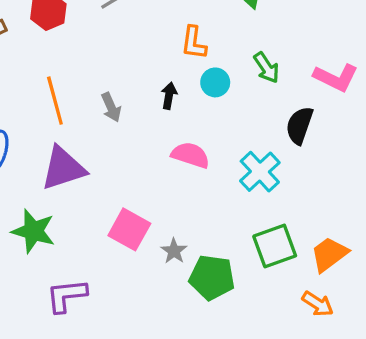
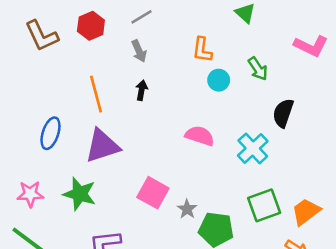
pink L-shape: (336, 77) -> (311, 46), moved
black arrow: (169, 96) -> (142, 90), moved
gray arrow: (111, 107) -> (139, 51), moved

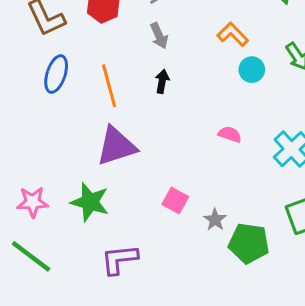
orange L-shape: (202, 50) -> (233, 34), turned 128
blue ellipse: (50, 133) -> (56, 74), moved
pink semicircle: (200, 136) -> (230, 134), size x0.7
pink square: (153, 193) -> (175, 201), size x0.7

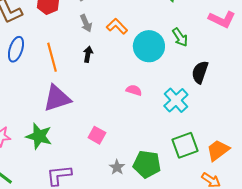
orange L-shape: (233, 34) -> (117, 26), moved
cyan circle: (252, 70) -> (149, 46), size x1.8
gray star: (215, 220) -> (117, 167), moved

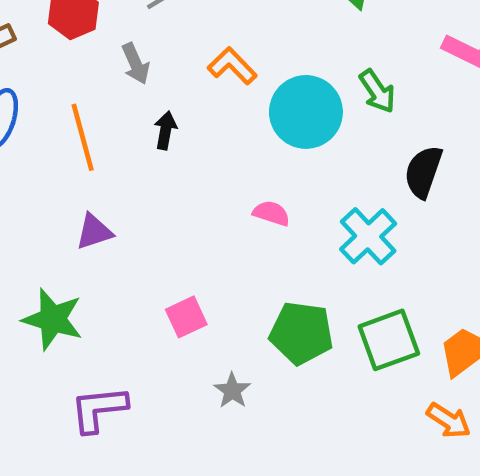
gray arrow: (86, 23) -> (136, 64), moved
purple triangle: (57, 98) -> (94, 232), size x0.6
pink square: (97, 135) -> (186, 317), turned 36
green pentagon: (147, 164) -> (301, 333), moved

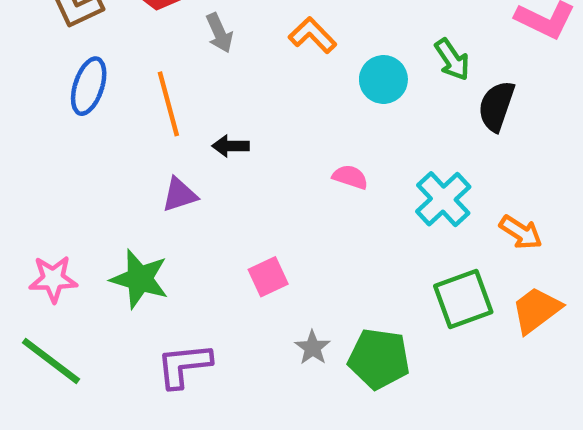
cyan circle: (306, 112) -> (383, 79), size x0.7
black arrow: (165, 130) -> (230, 146), moved, turned -100
black semicircle: (423, 172) -> (496, 106), moved
green pentagon: (301, 333) -> (379, 359), moved
orange arrow: (449, 420) -> (521, 232), moved

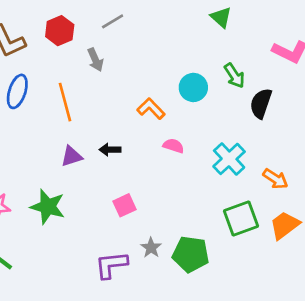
orange L-shape: (312, 35) -> (151, 109), moved
black arrow: (230, 146) -> (110, 150), moved
purple L-shape: (184, 365) -> (111, 265), moved

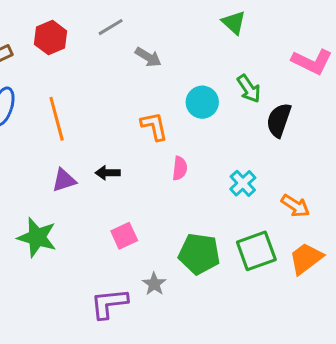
gray arrow: (95, 60) -> (148, 57), moved, turned -35
orange L-shape: (151, 109) -> (154, 126), turned 32
pink semicircle: (173, 146) -> (180, 168), turned 78
cyan cross: (229, 159) -> (243, 183), size x0.7
green pentagon: (191, 254) -> (199, 254), moved

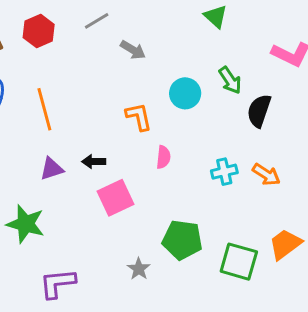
cyan cross: (243, 183) -> (224, 172), turned 30
orange arrow: (295, 206) -> (266, 175), moved
pink square: (124, 236) -> (116, 198), moved, size x1.4
green square: (256, 251) -> (239, 262), moved, turned 36
purple L-shape: (109, 303) -> (57, 283), moved

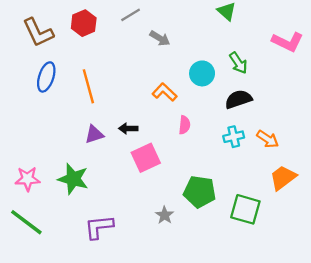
black semicircle: (259, 111) -> (238, 99), moved, turned 52
orange L-shape: (139, 117) -> (165, 92), turned -35
orange trapezoid: (285, 244) -> (283, 178), moved

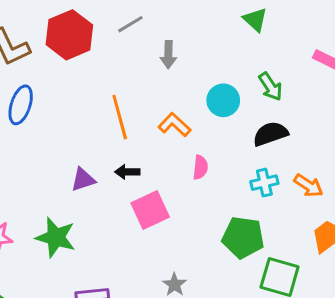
red hexagon: (84, 23) -> (69, 35), size x1.4
gray arrow: (160, 38) -> (168, 55), turned 60
orange line: (88, 86) -> (120, 117), moved
green pentagon: (200, 192) -> (243, 237), moved

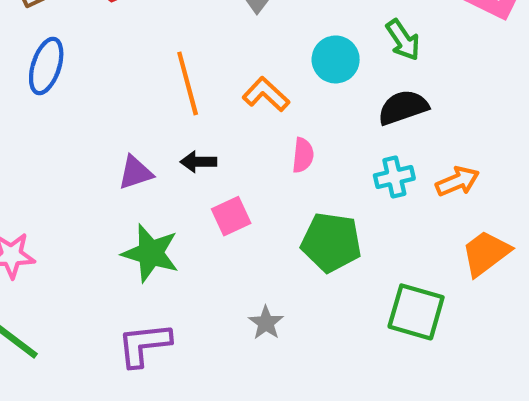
orange arrow: (309, 186) -> (457, 181), turned -56
pink square: (150, 210) -> (231, 216), size x0.7
green star: (56, 237) -> (151, 253), moved
green pentagon: (243, 237) -> (331, 242), moved

